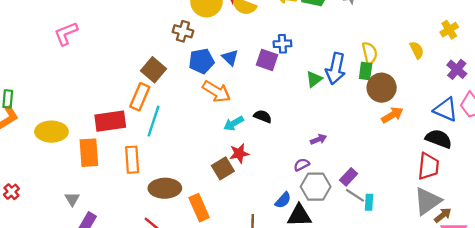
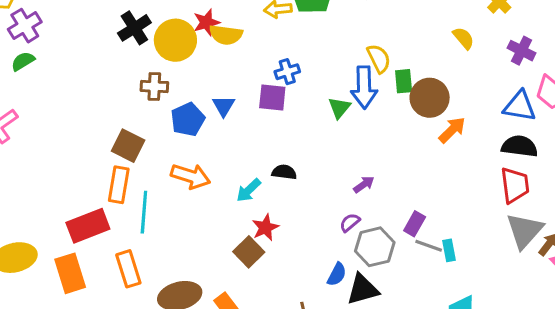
yellow semicircle: (370, 53) -> (379, 58), moved
blue triangle: (230, 58) -> (224, 106), turned 30
orange arrow: (216, 92) -> (191, 176), moved

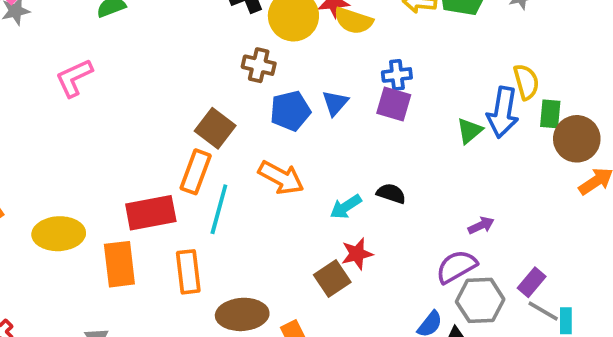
blue cross: (287, 72) -> (397, 75), moved
purple semicircle: (350, 223) -> (456, 267), size x1.6

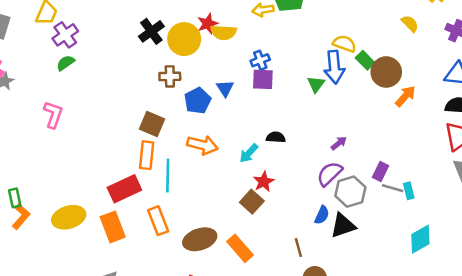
pink L-shape: (74, 78) -> (53, 115), turned 148
yellow semicircle: (526, 82) -> (344, 44), turned -40
green rectangle: (550, 114) -> (365, 60), turned -36

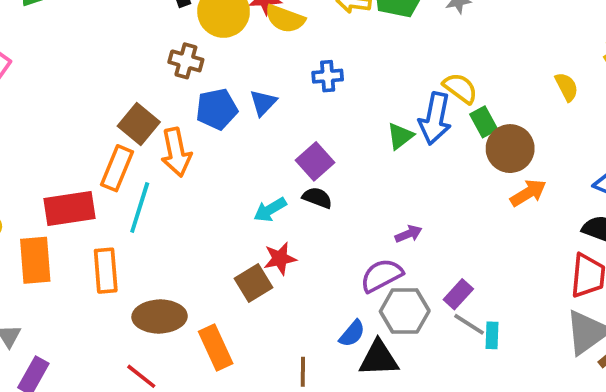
purple square: (263, 79) -> (315, 161), moved, turned 30
orange arrow: (202, 145) -> (176, 152), moved, turned 48

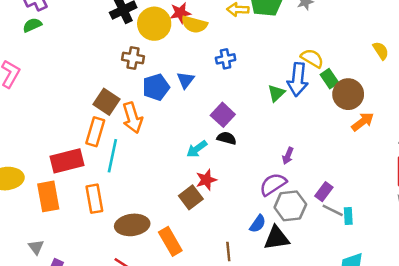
purple arrow: (408, 234) -> (288, 156), turned 140

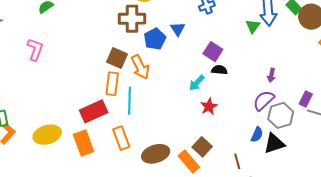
brown cross: (133, 58) -> (132, 19), size x1.5
brown square: (191, 197) -> (202, 147), moved

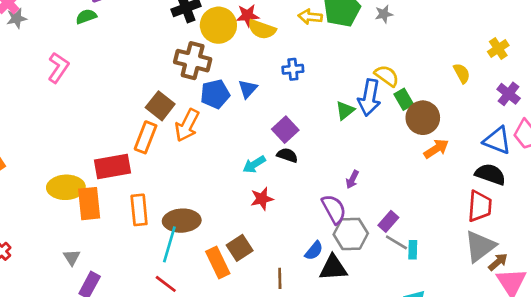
orange arrow: (140, 67) -> (187, 125), turned 40
purple semicircle: (264, 100) -> (334, 209), turned 90
cyan line: (130, 101) -> (169, 244), moved
yellow ellipse: (47, 135) -> (66, 187), moved
brown ellipse: (156, 154) -> (182, 221), moved

